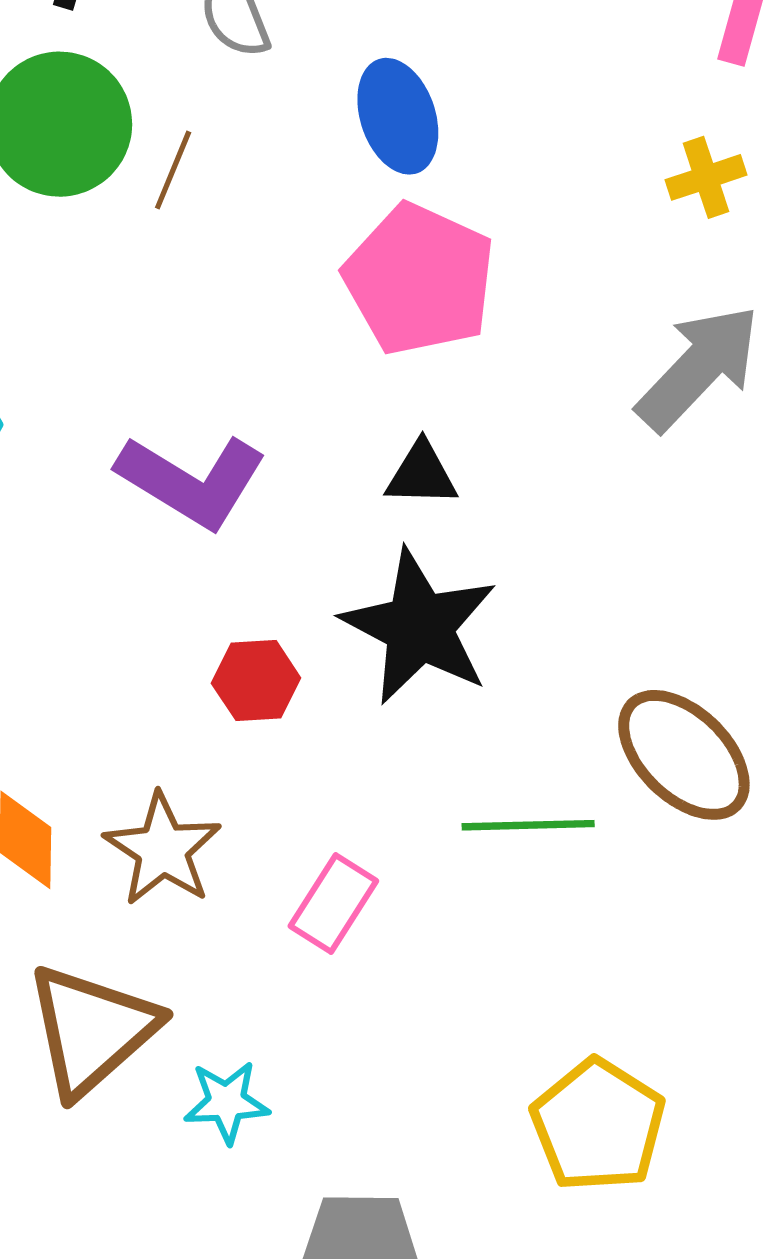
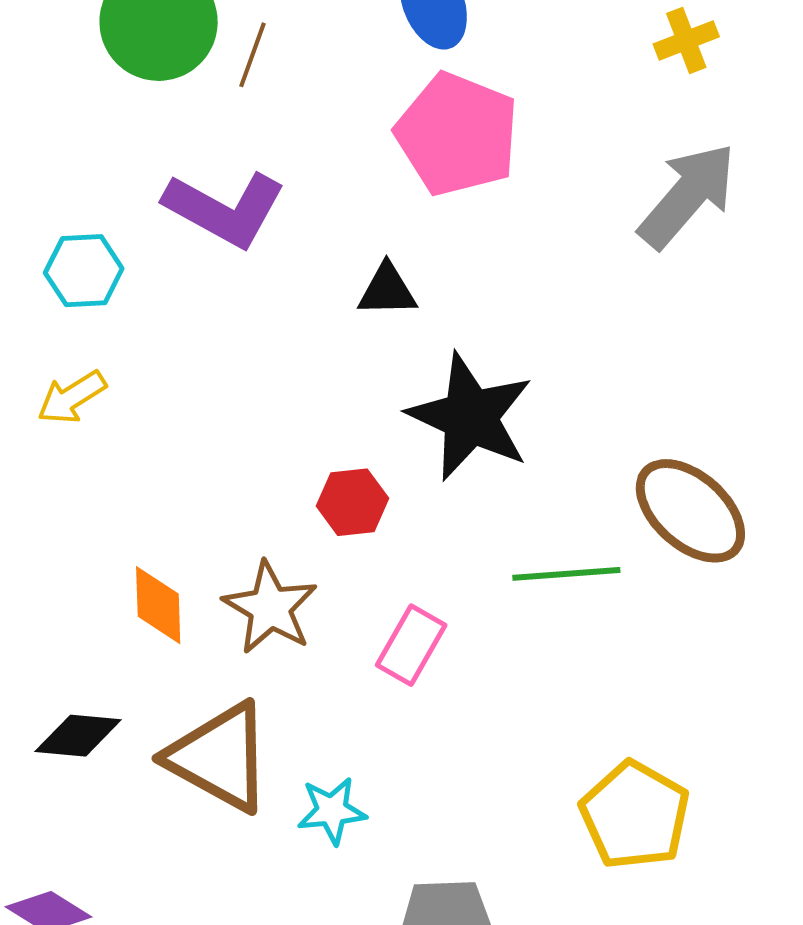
black triangle: (421, 474) -> (387, 290), moved
purple L-shape: (192, 481) -> (225, 209), moved
red hexagon: (256, 681) -> (353, 502), moved
brown triangle: (92, 1030) -> (219, 757), turned -47

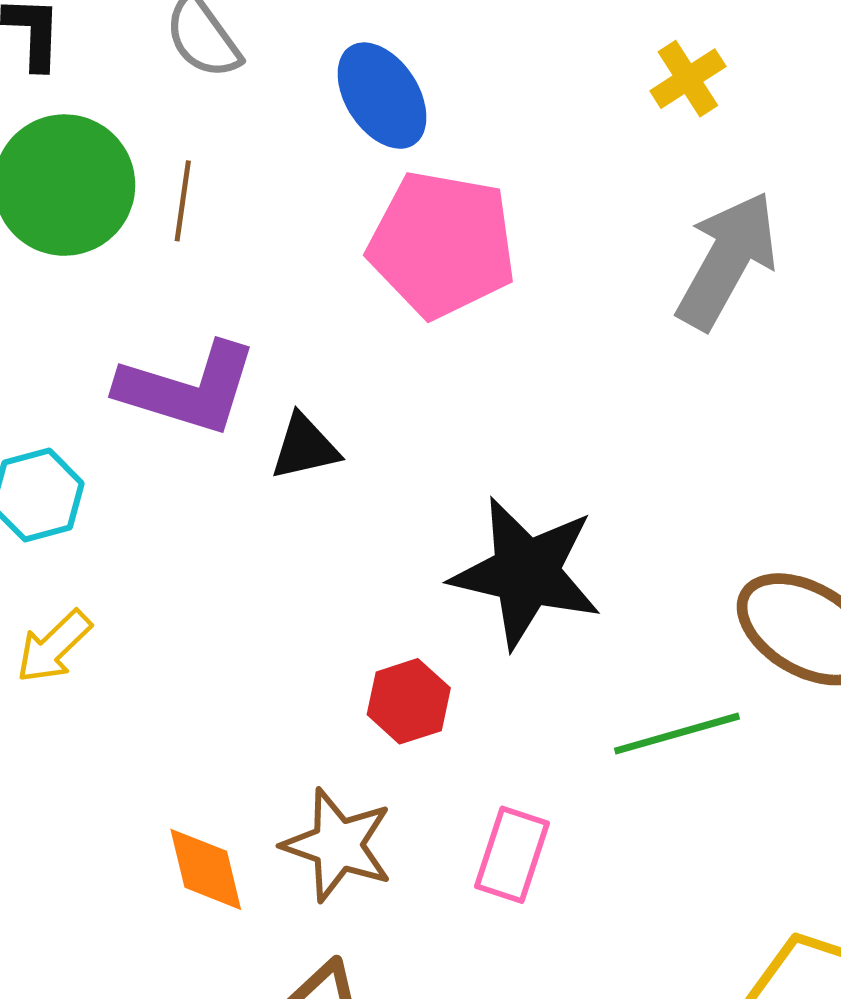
black triangle: (387, 290) -> (305, 447), moved

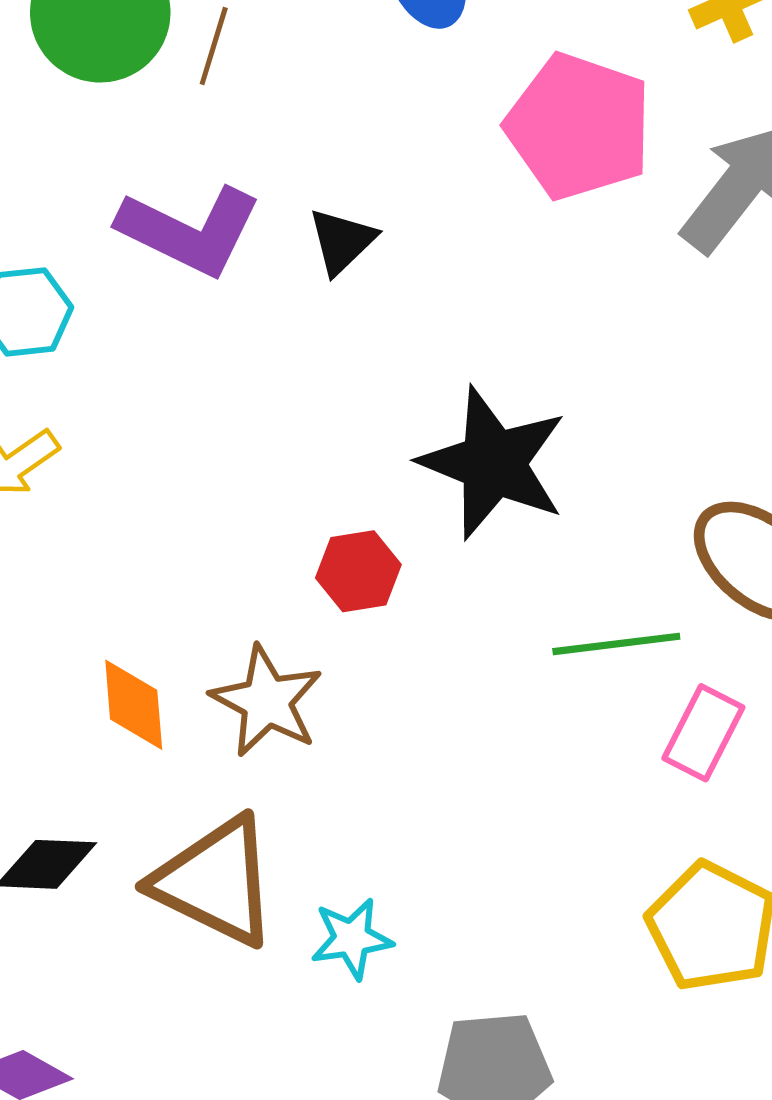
pink pentagon: (442, 244) -> (579, 126), moved
black triangle: (305, 447) -> (342, 241), moved, turned -40
pink rectangle: (512, 855) -> (703, 733), moved

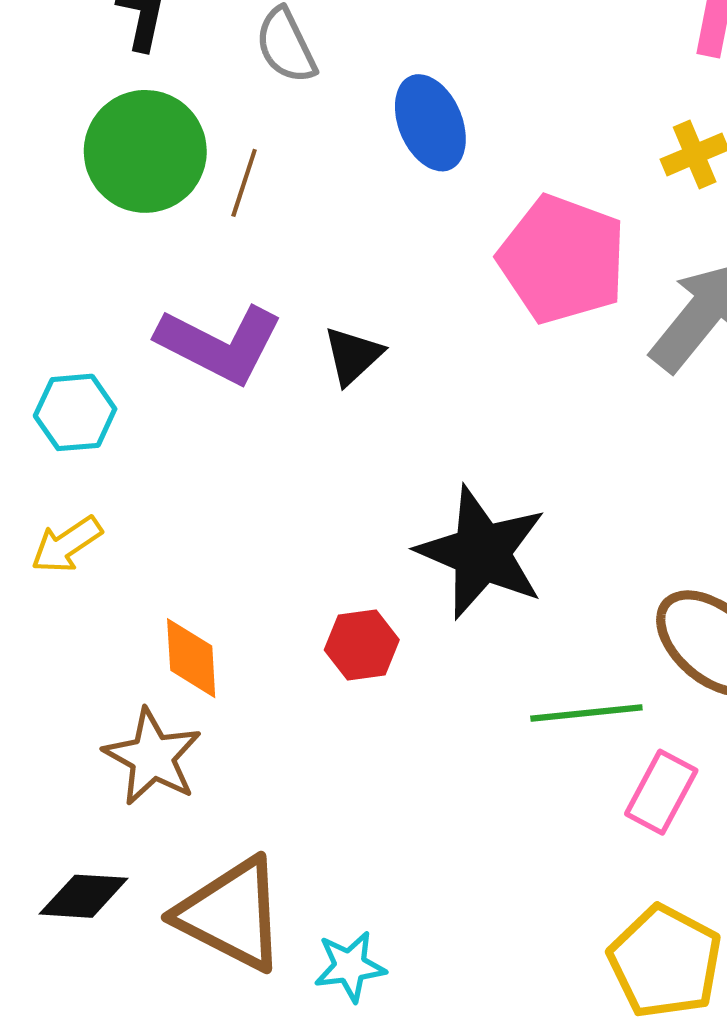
brown star: (267, 701) -> (153, 757), moved
orange diamond: (134, 705) -> (191, 658), moved

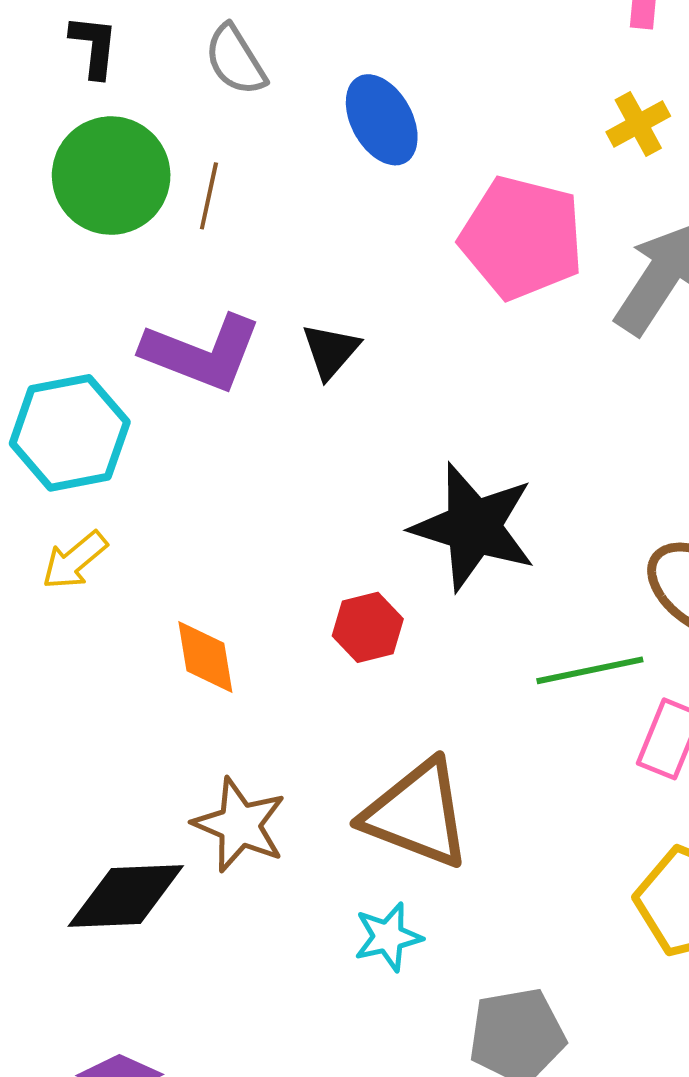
cyan hexagon: (75, 412) -> (70, 433), size x1.5
brown star: (153, 757) -> (240, 825), moved
black diamond: (84, 896) -> (126, 896), size x1.4
brown triangle: (231, 914) -> (417, 814), moved

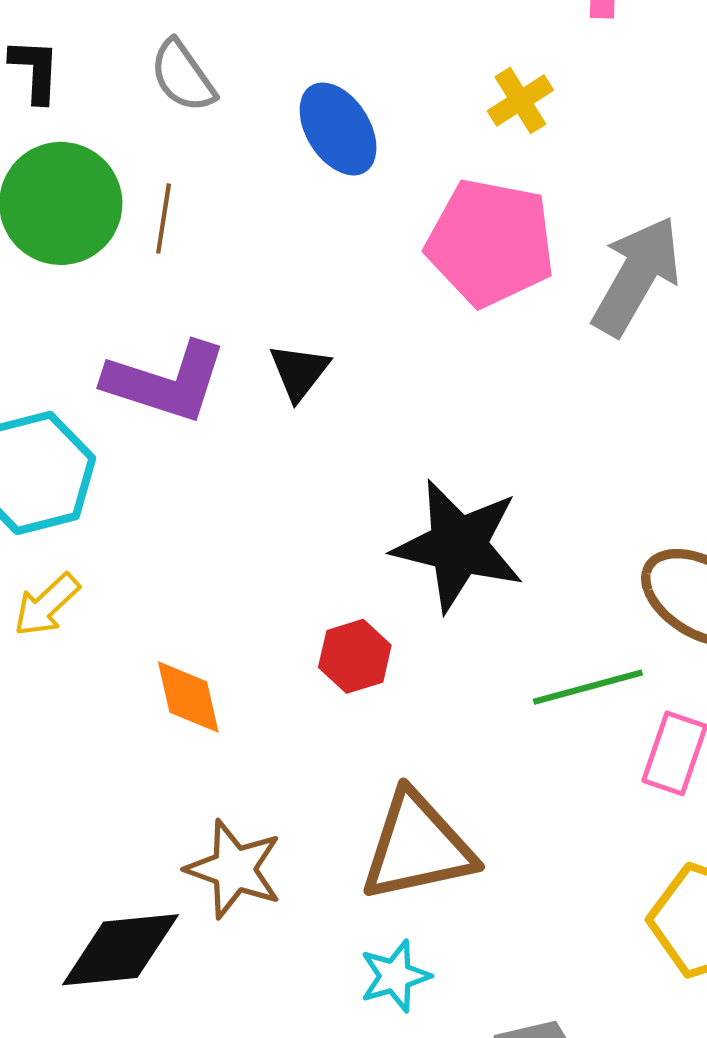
yellow cross: (638, 124) -> (520, 101), moved
brown triangle: (417, 814) -> (417, 847), turned -30

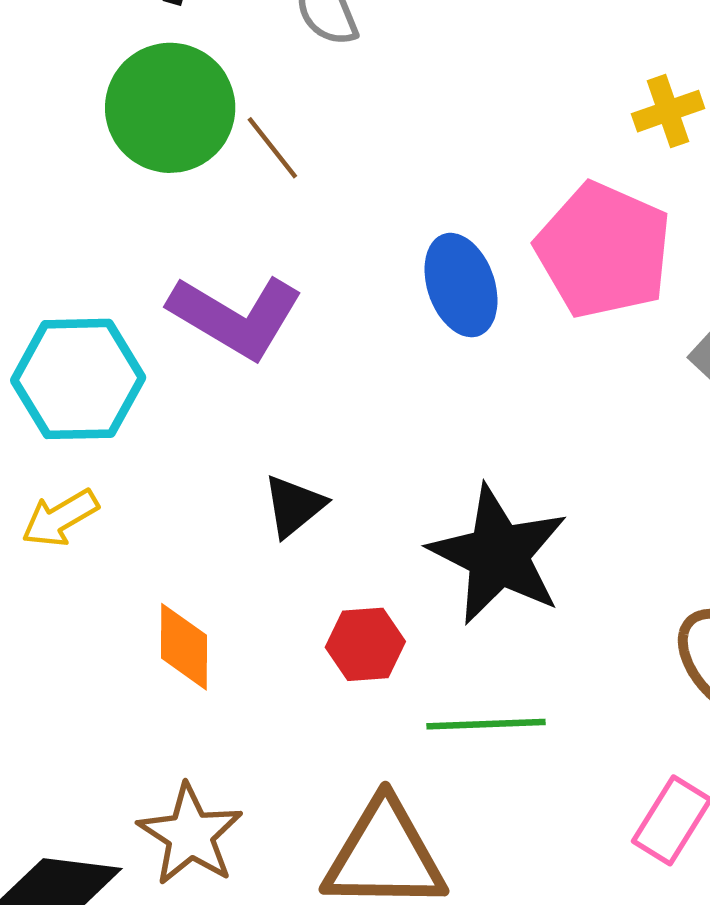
blue ellipse: (338, 129) -> (461, 285), moved
brown line: (164, 218) -> (272, 148), turned -60
black triangle: (299, 372) -> (294, 506), moved
green line: (588, 687) -> (486, 724), moved

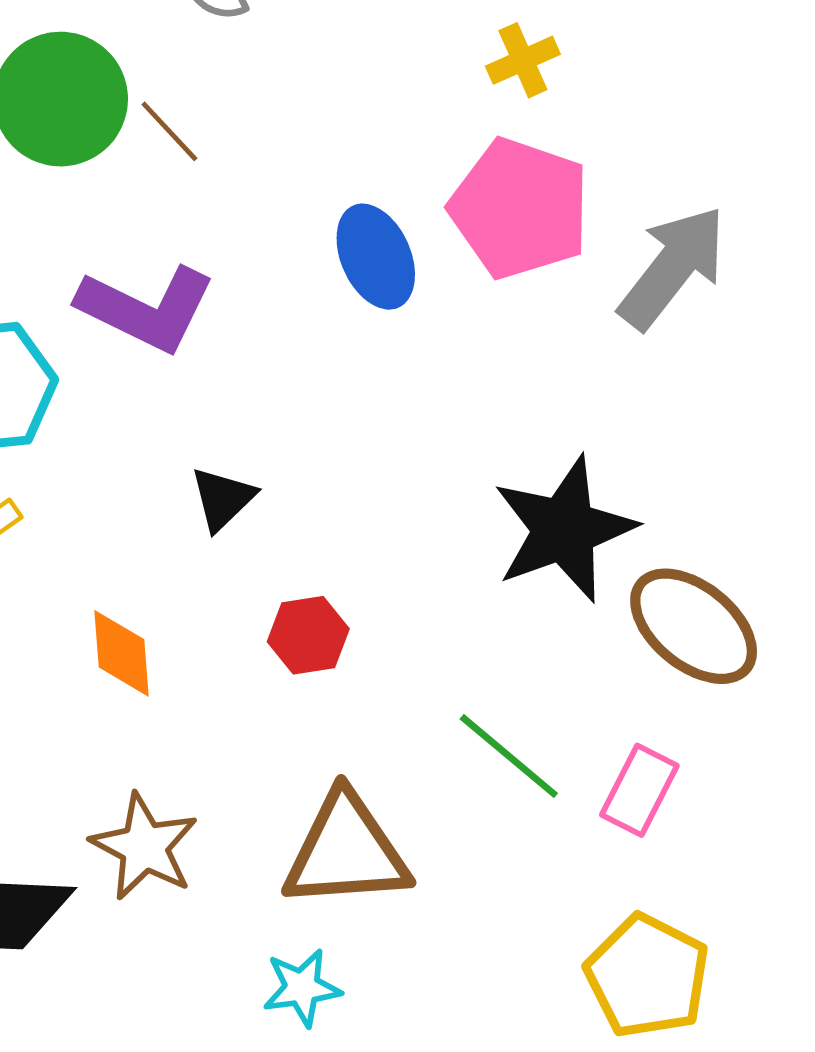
yellow cross: (668, 111) -> (523, 60), moved
black star: (498, 555) -> (564, 529), moved, turned 30
green line: (486, 724) -> (509, 756), moved, turned 47

